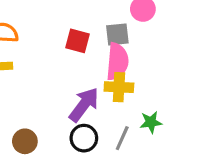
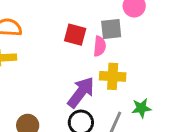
pink semicircle: (117, 62) -> (100, 46), moved, size x0.6

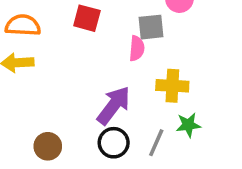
red square: (75, 35) -> (87, 18), moved
yellow cross: (113, 76) -> (172, 86), moved

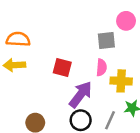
red square: (87, 18) -> (62, 67), moved
pink semicircle: (137, 48) -> (101, 67), moved

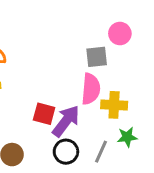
red square: (62, 67) -> (44, 114), moved
pink semicircle: (101, 67) -> (91, 89), size x1.5

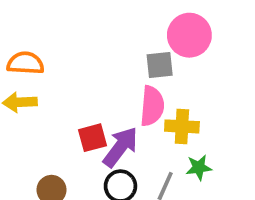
pink circle: (120, 34) -> (189, 35), size x1.5
red square: (44, 114) -> (92, 138), turned -30

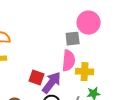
red square: (92, 138) -> (37, 78), turned 35

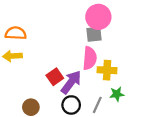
pink circle: (89, 23) -> (98, 17), moved
red square: (37, 78) -> (55, 77), turned 35

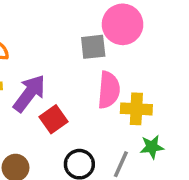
gray square: (94, 34) -> (93, 47), moved
purple arrow: (71, 82) -> (29, 93), moved

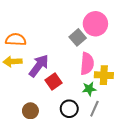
gray square: (93, 47) -> (78, 37), turned -35
green star: (152, 147) -> (89, 89), moved

